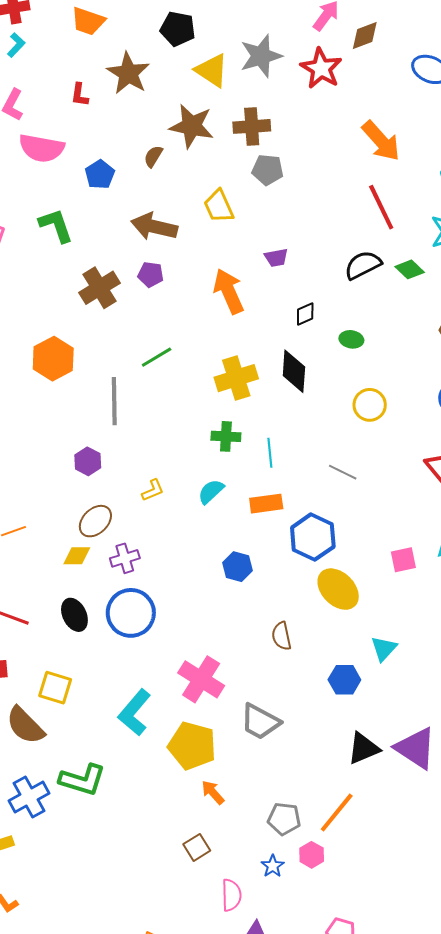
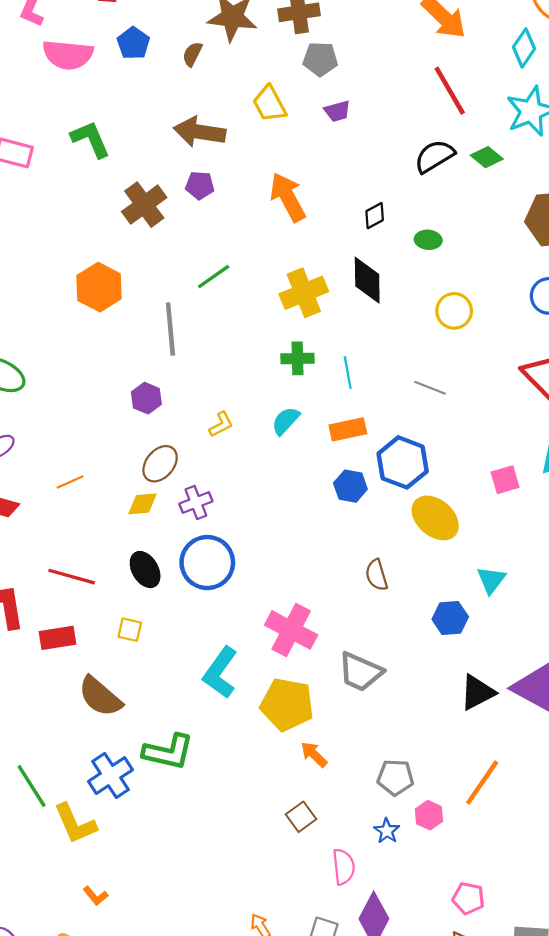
blue pentagon: (100, 174) -> (133, 43), moved
purple trapezoid: (276, 258) -> (337, 111), moved
blue hexagon: (237, 567) -> (350, 486), moved
yellow square: (55, 688) -> (130, 630), moved, size x0.7
orange line: (337, 813) -> (482, 783), moved

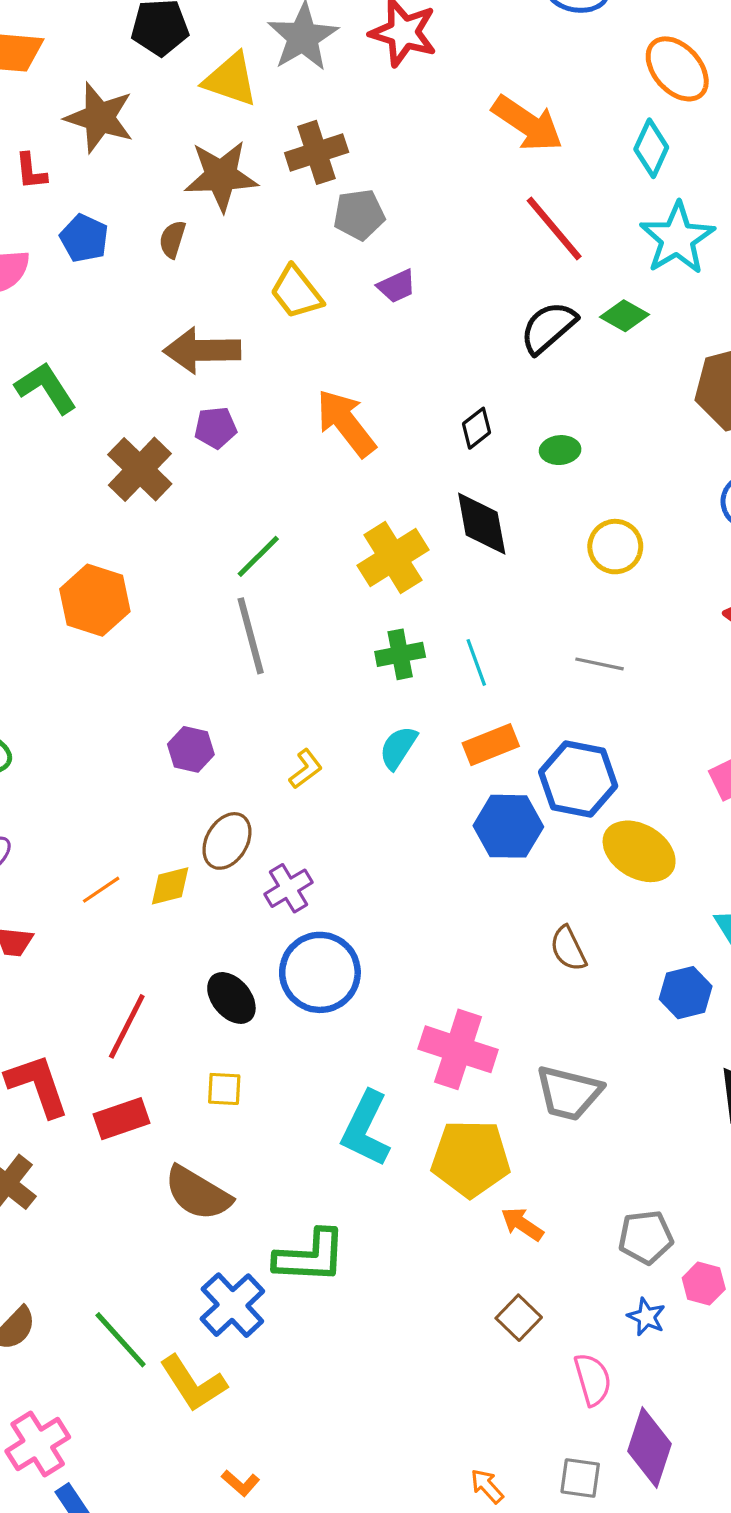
gray line: (170, 329) -> (251, 636), moved
blue hexagon: (350, 486) -> (508, 826), size x1.4
yellow diamond: (142, 504) -> (170, 886), moved
red line: (72, 577) -> (127, 1026), turned -69

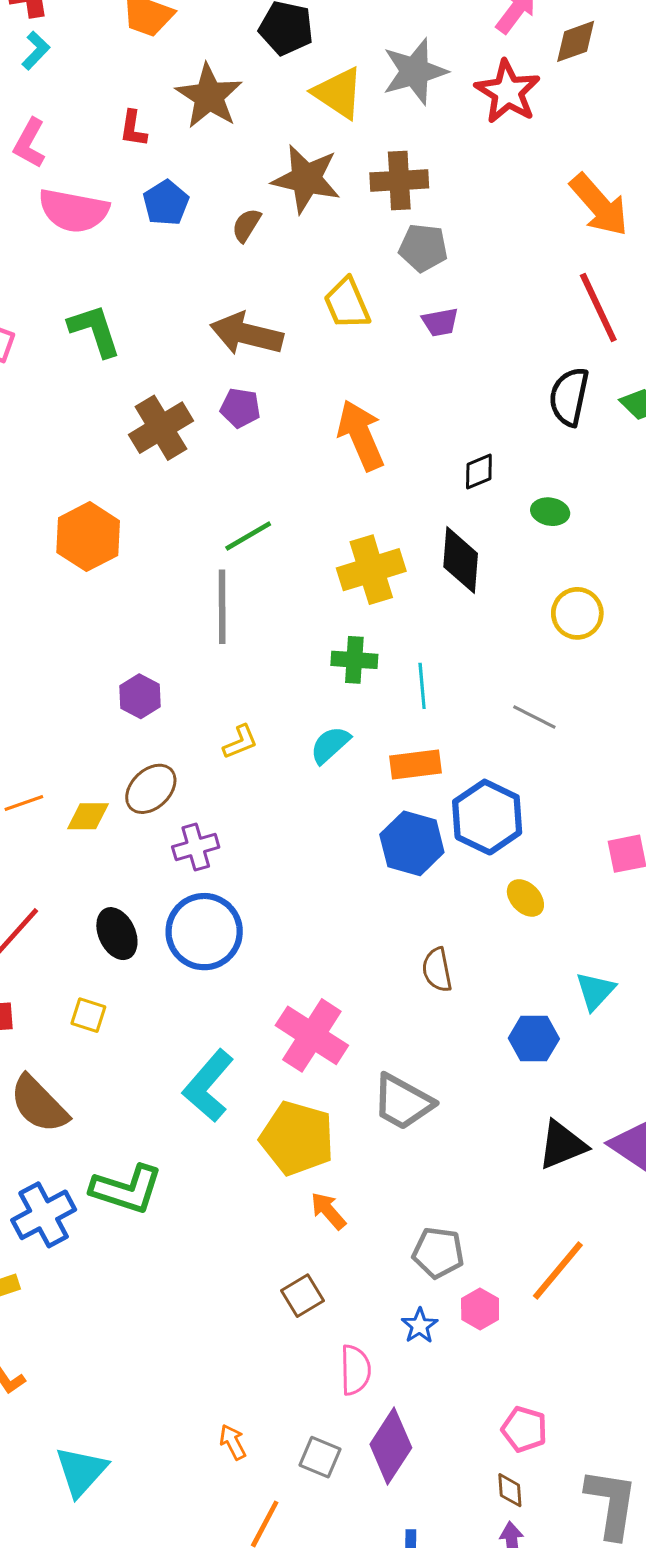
black semicircle: (548, 327) -> (569, 397), turned -52
yellow ellipse: (639, 851) -> (525, 898), size x0.6

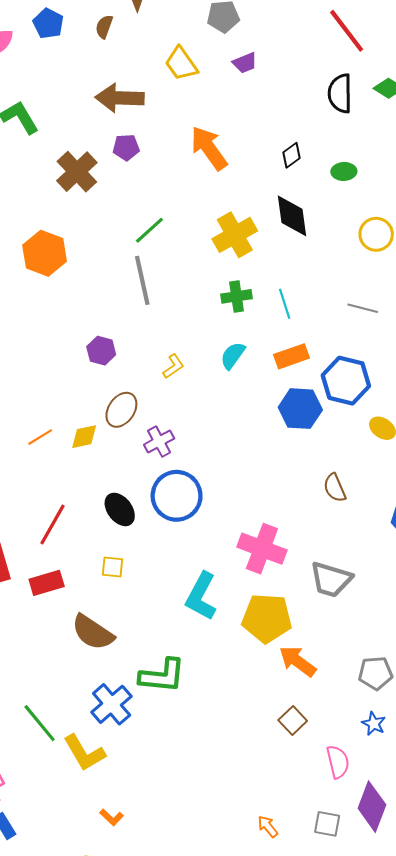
orange arrow: (328, 1211) -> (298, 661), size x1.4

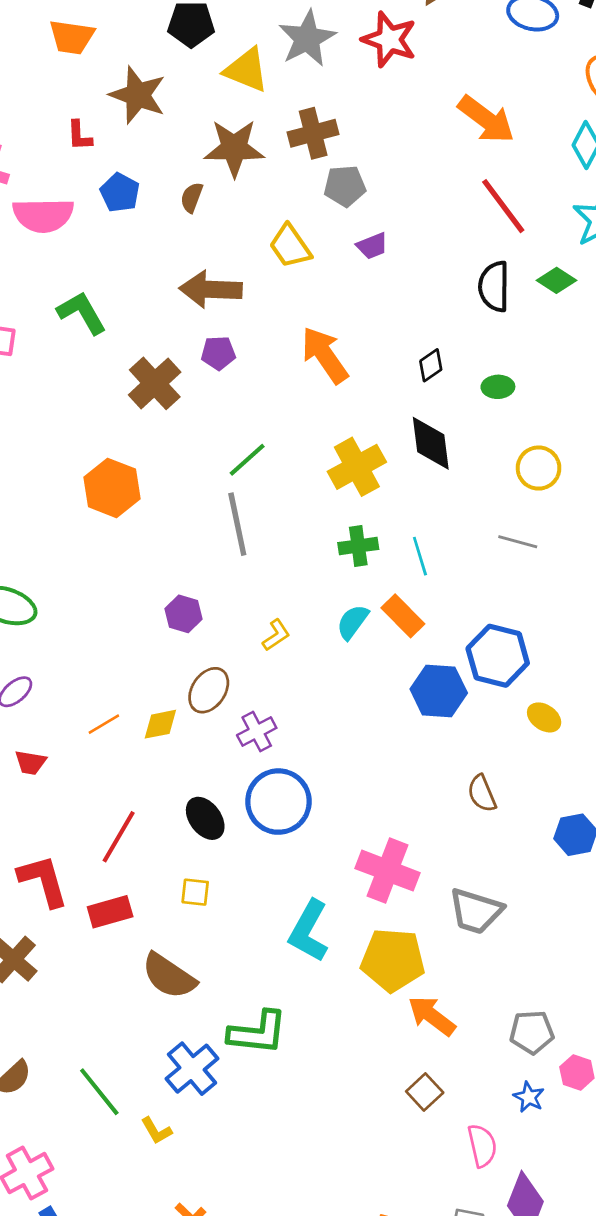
gray line: (363, 308) -> (518, 542), moved
orange rectangle: (291, 356) -> (403, 616), moved, turned 64
yellow L-shape: (84, 753) -> (156, 1131), size x0.6

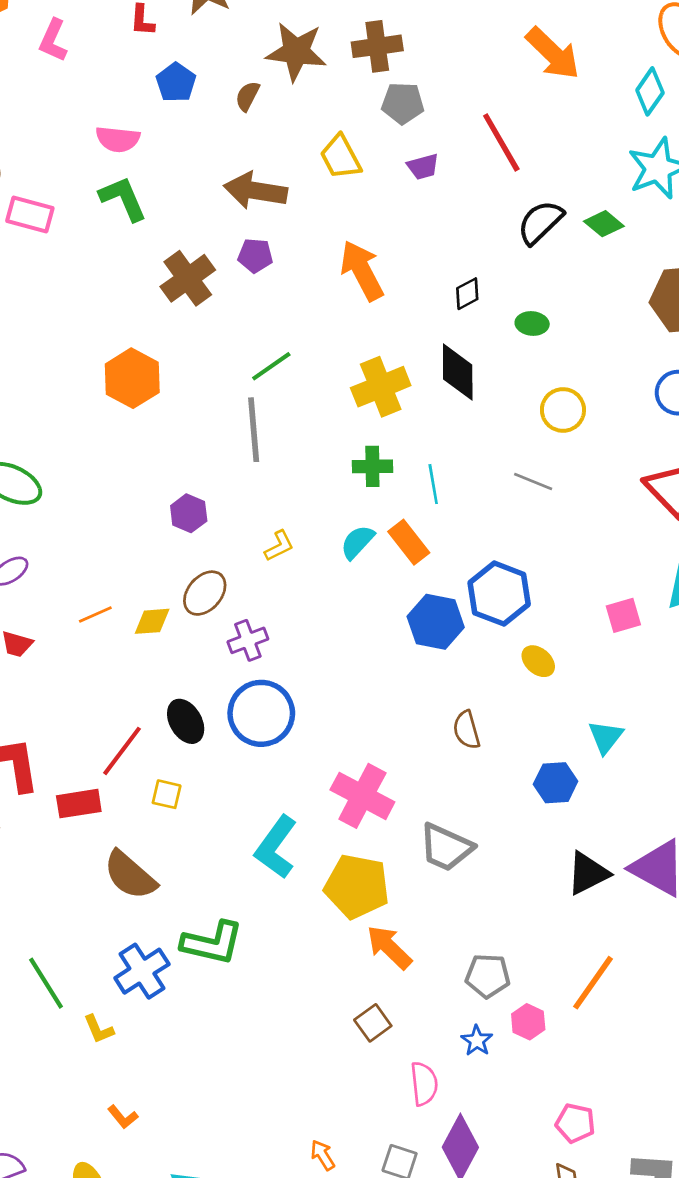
red line: (503, 206) -> (501, 142), moved
pink semicircle: (43, 215) -> (118, 139), moved, size x0.7
black semicircle: (494, 286) -> (540, 222), turned 39
red line: (119, 837) -> (122, 751), moved

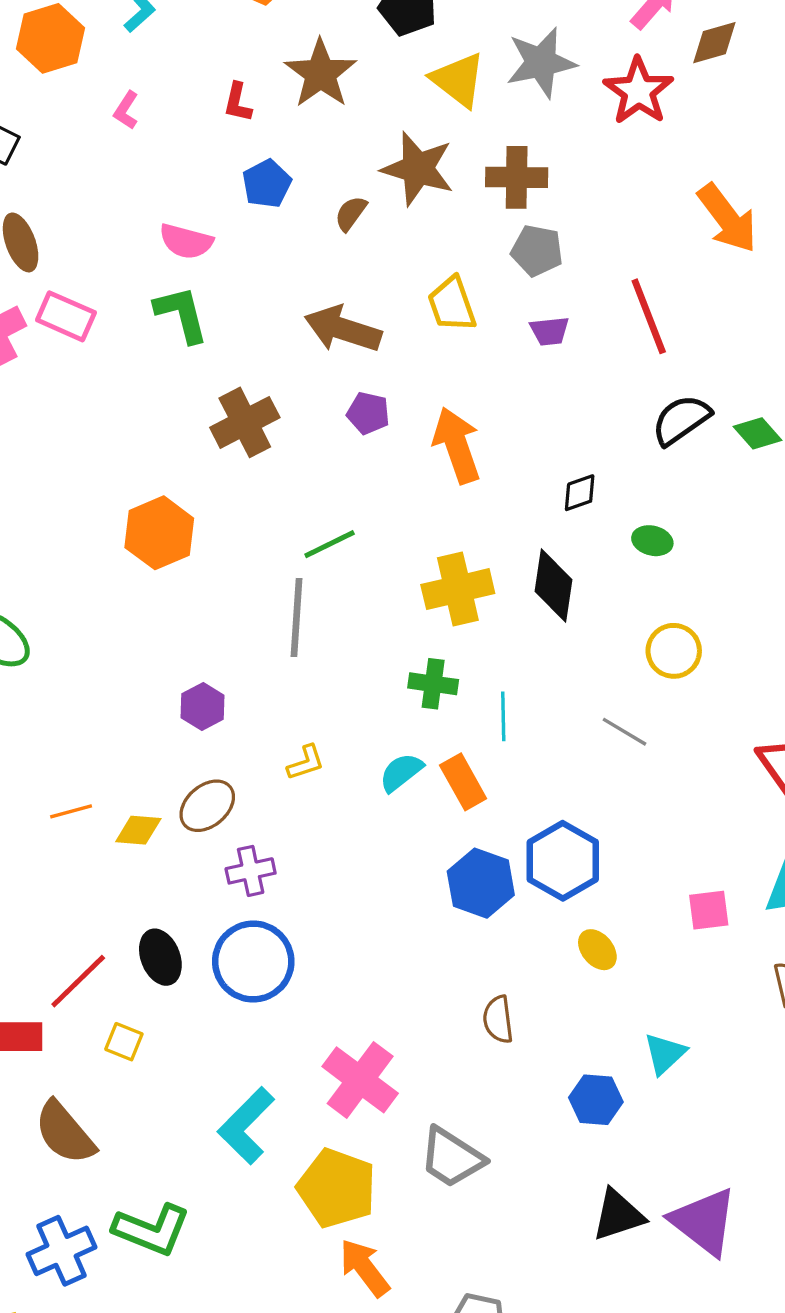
pink L-shape: (53, 40) -> (126, 110), size x0.7
purple pentagon: (255, 255) -> (368, 413), moved

